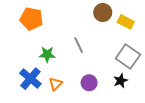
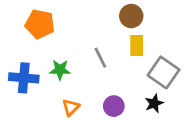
yellow rectangle: (126, 22) -> (137, 46), moved, turned 63
blue cross: (30, 79) -> (24, 78), moved, turned -35

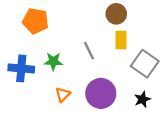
black star: (154, 103) -> (142, 99), moved
purple circle: (114, 106) -> (101, 93), size x1.6

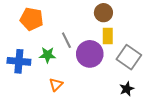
gray line: (89, 51) -> (66, 40), moved
purple circle: (101, 93) -> (90, 54), moved

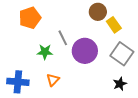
orange pentagon: (32, 19) -> (30, 18), turned -30
yellow rectangle: (108, 36) -> (114, 25), moved, turned -35
blue cross: (19, 61) -> (18, 82), moved

